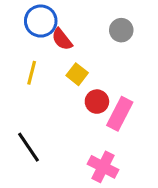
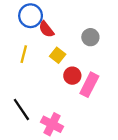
gray circle: (121, 30) -> (90, 37), moved
pink cross: (103, 167) -> (52, 124), moved

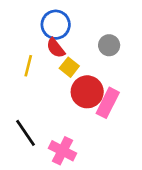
blue circle: (31, 16) -> (56, 25), moved
red semicircle: (46, 29) -> (56, 48), moved
red circle: (72, 76) -> (87, 92), size x1.5

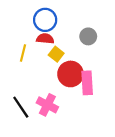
red semicircle: (56, 48) -> (45, 39), turned 133
pink rectangle: (108, 103) -> (87, 83), turned -30
pink cross: (63, 151) -> (47, 105), moved

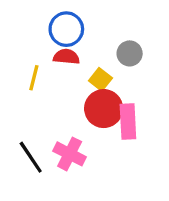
yellow square: (56, 54) -> (100, 79), moved

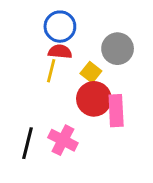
gray circle: (130, 53) -> (118, 49), size x1.4
yellow line: (34, 78) -> (51, 71), moved
black line: (31, 157) -> (28, 143), turned 48

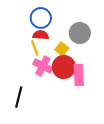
yellow line: (51, 71) -> (35, 48), turned -35
pink cross: (63, 140) -> (43, 66), moved

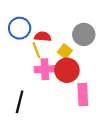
blue circle: (41, 18) -> (20, 28), moved
pink cross: (43, 66) -> (45, 69), turned -30
pink rectangle: (79, 75) -> (83, 94), moved

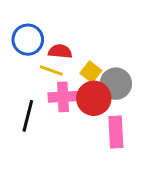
gray circle: (84, 34) -> (116, 84), moved
yellow line: (36, 50) -> (51, 70), turned -49
black line: (20, 102) -> (28, 116), moved

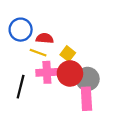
gray circle: (116, 84) -> (88, 79), moved

